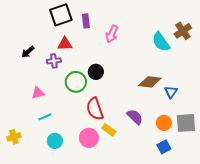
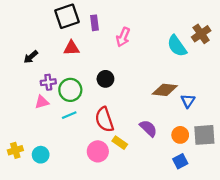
purple cross: (54, 61) -> (48, 82), moved
green circle: (76, 82) -> (70, 90), moved
cyan line: (45, 117) -> (69, 115), moved
cyan circle: (55, 141) -> (41, 155), moved

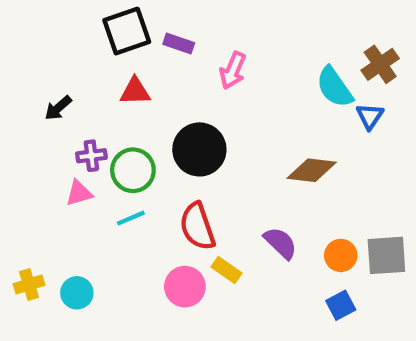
purple rectangle: (94, 23) -> (179, 44), turned -64
black circle: (105, 79) -> (199, 149), size x1.6
blue triangle: (188, 101) -> (370, 116), moved

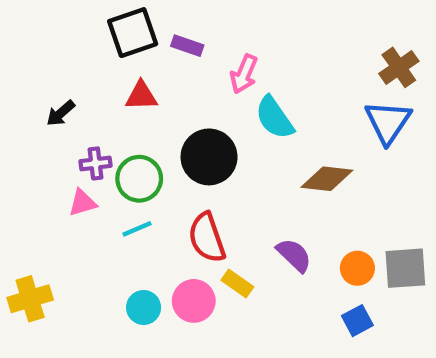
cyan semicircle: (334, 87) -> (274, 118), moved
blue triangle: (370, 116) -> (388, 122), size x1.6
yellow cross: (29, 285) -> (30, 299), size x1.4
cyan circle: (77, 293) -> (144, 307), moved

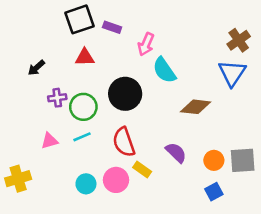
pink triangle: (82, 203) -> (49, 141), moved

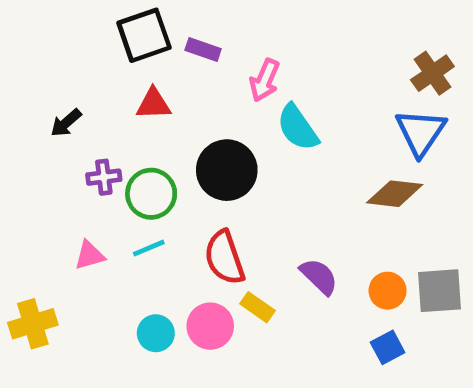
brown diamond: (196, 107) -> (395, 194), moved

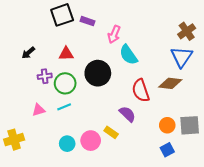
red triangle: (153, 104) -> (66, 54), moved
red semicircle: (224, 258) -> (141, 91), moved
purple semicircle: (319, 276) -> (127, 114), moved

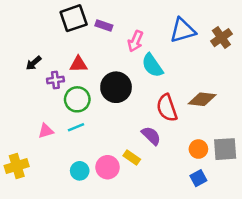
blue triangle: (182, 57) -> (183, 30), moved, turned 40
purple cross: (45, 76) -> (55, 80), moved

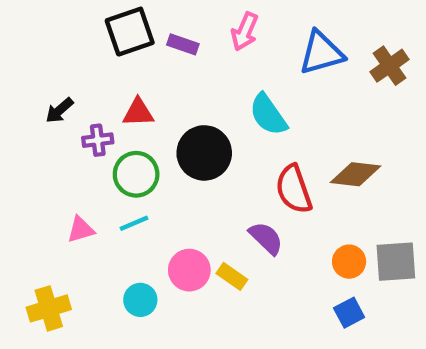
pink arrow: (135, 41) -> (245, 32), moved
yellow cross: (17, 166) -> (49, 308), moved
pink circle: (108, 167) -> (189, 270), moved

